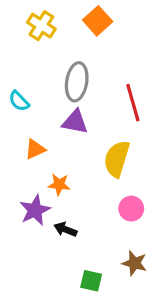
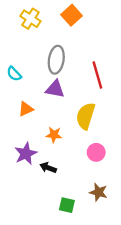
orange star: (59, 184) -> (54, 135), moved

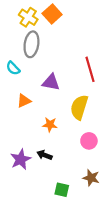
orange square: (72, 15) -> (52, 14), moved
gray ellipse: (56, 60) -> (31, 44), moved
purple star: (26, 154) -> (21, 159), moved

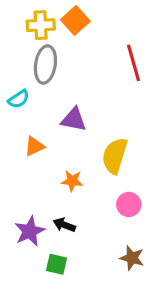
yellow cross: (28, 17) -> (41, 25), turned -36
cyan semicircle: (13, 68) -> (19, 99), turned -80
red line: (90, 69) -> (134, 63), moved
green square: (62, 190) -> (56, 264), moved

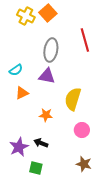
yellow cross: (41, 25) -> (26, 16), turned 30
gray ellipse: (45, 64) -> (51, 50), moved
cyan semicircle: (19, 99) -> (16, 70), moved

